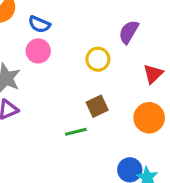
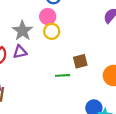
yellow circle: (98, 59) -> (52, 31), moved

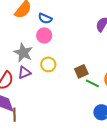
yellow circle: (52, 31) -> (48, 64), moved
green line: (63, 75) -> (92, 83), moved, turned 40

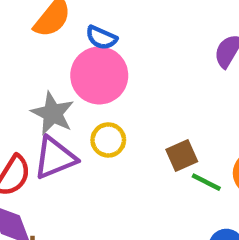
pink circle: (44, 35) -> (99, 75), size x1.6
purple triangle: (24, 73) -> (55, 158), size x1.5

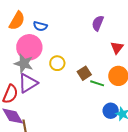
pink circle: (99, 75) -> (29, 47), moved
yellow circle: (108, 140) -> (57, 63), moved

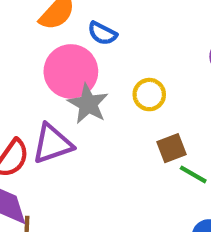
gray star: (24, 63) -> (88, 104), moved
yellow circle: (57, 63) -> (149, 95), moved

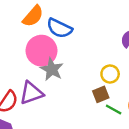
blue semicircle: (102, 33) -> (59, 28), size x1.5
yellow circle: (149, 95) -> (110, 74), moved

